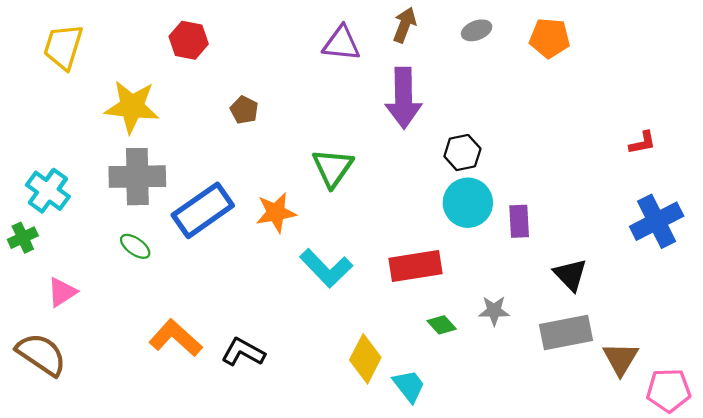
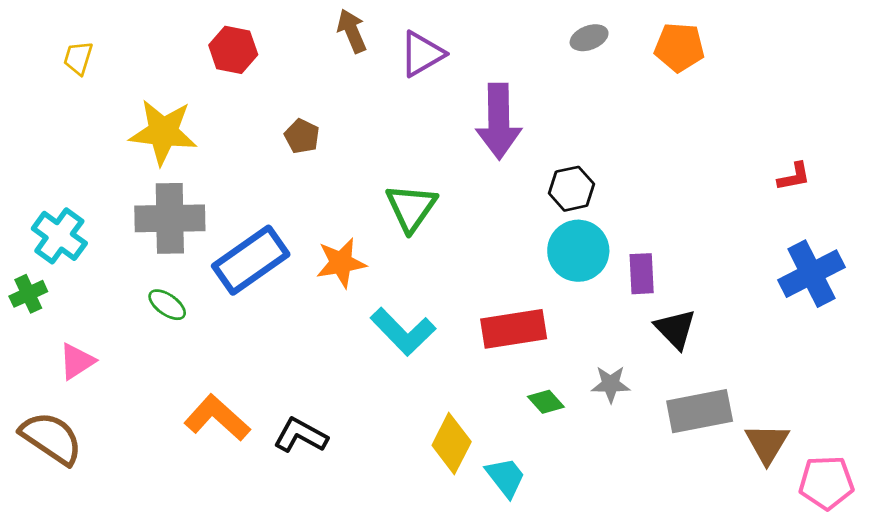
brown arrow: (405, 25) -> (352, 31), moved, turned -44
purple triangle: (341, 43) -> (422, 54), turned -36
yellow trapezoid: (63, 47) -> (78, 58), size x0.6
black triangle: (570, 275) -> (675, 329), moved

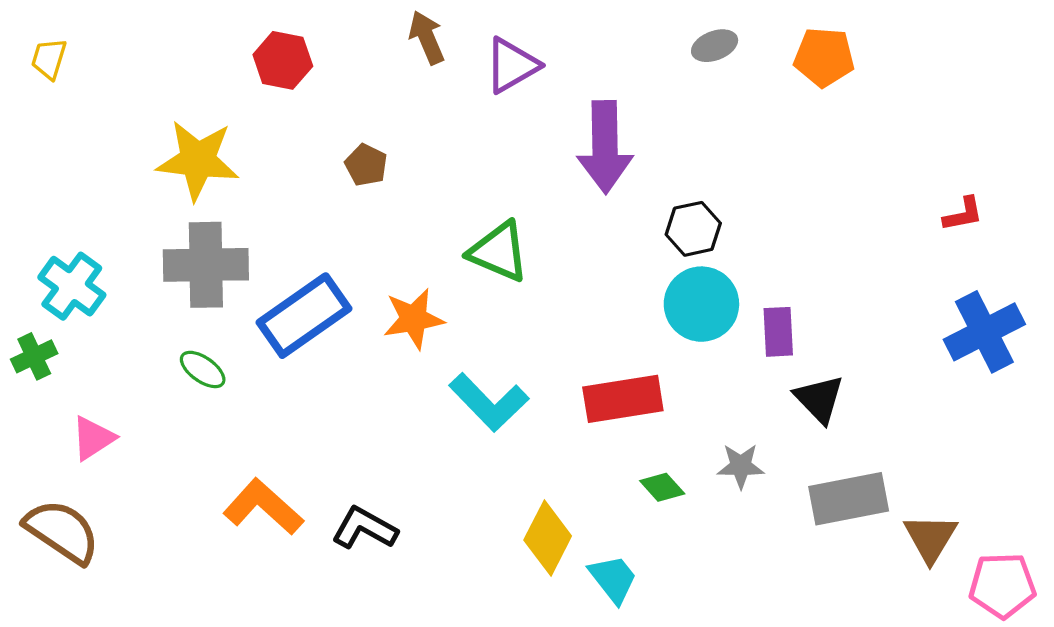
yellow trapezoid: (78, 58) -> (49, 59), moved
green triangle: (411, 208) -> (499, 252), turned -42

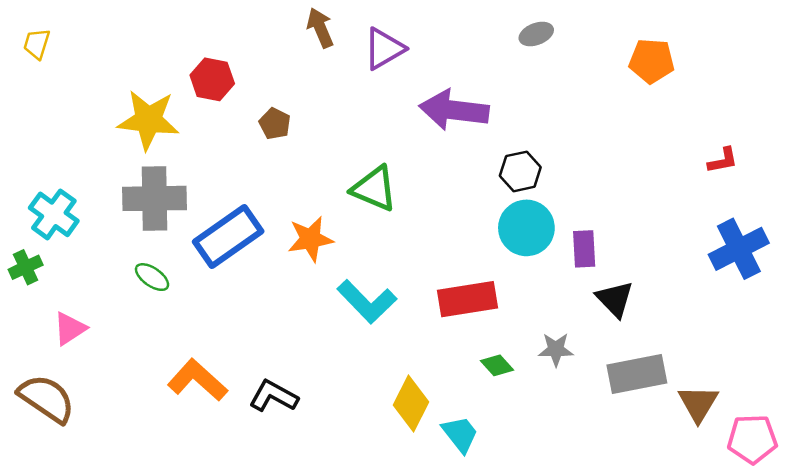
orange pentagon: (824, 57) -> (652, 61), moved
red hexagon: (283, 60) -> (212, 79), moved
purple arrow: (605, 147) -> (454, 110), turned 98

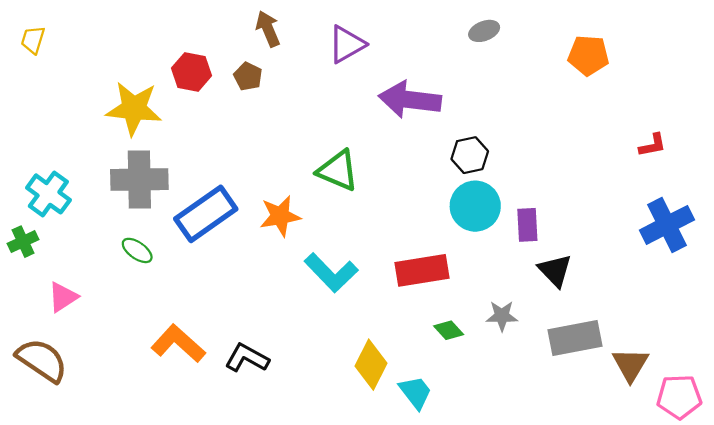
brown arrow: (320, 28) -> (268, 29), moved
brown pentagon: (275, 124) -> (248, 76), moved

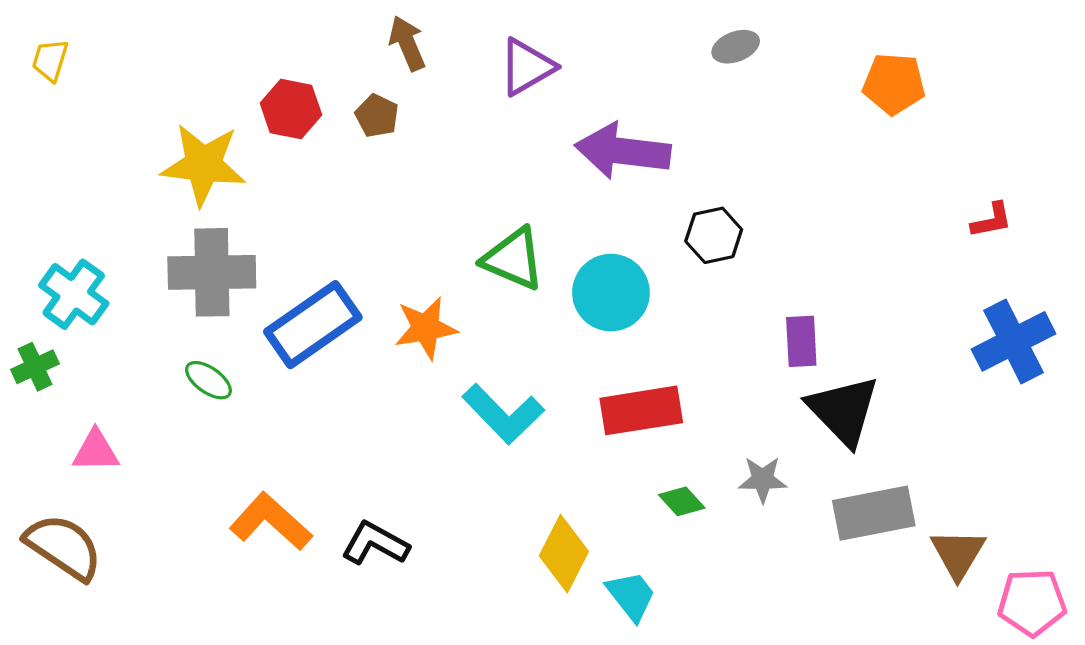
cyan circle: (475, 206) -> (611, 293), moved
black triangle: (555, 270) -> (843, 410), size x1.4
pink triangle: (63, 297) -> (96, 451), turned 32

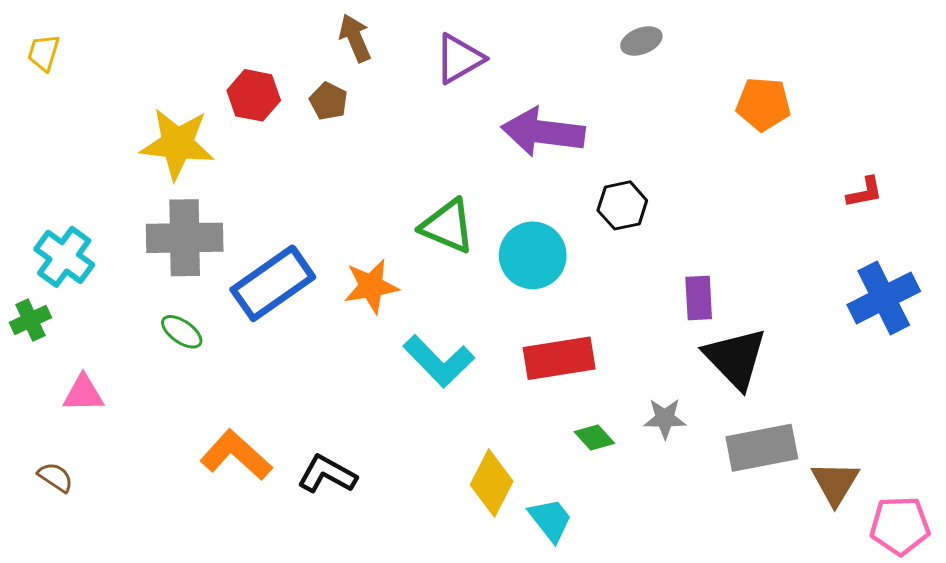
orange pentagon: (894, 84) -> (763, 104), moved
brown semicircle: (64, 547) -> (55, 477), size x0.5

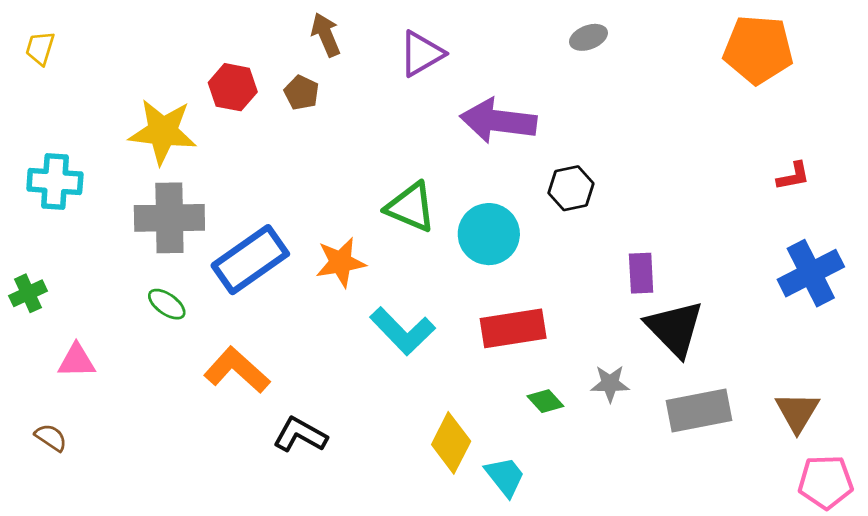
orange pentagon: (763, 104) -> (758, 49), moved, size x1.4
cyan cross: (64, 257) -> (55, 182), moved, turned -32
orange L-shape: (236, 455) -> (237, 370), moved
brown triangle: (835, 483) -> (797, 412), moved

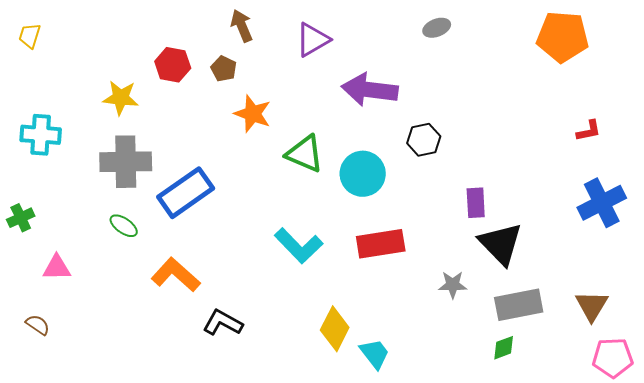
yellow star: (163, 132) -> (121, 98), size x0.7
orange star: (341, 262) -> (253, 114), moved, turned 30
green diamond: (545, 401) -> (504, 348), moved, turned -68

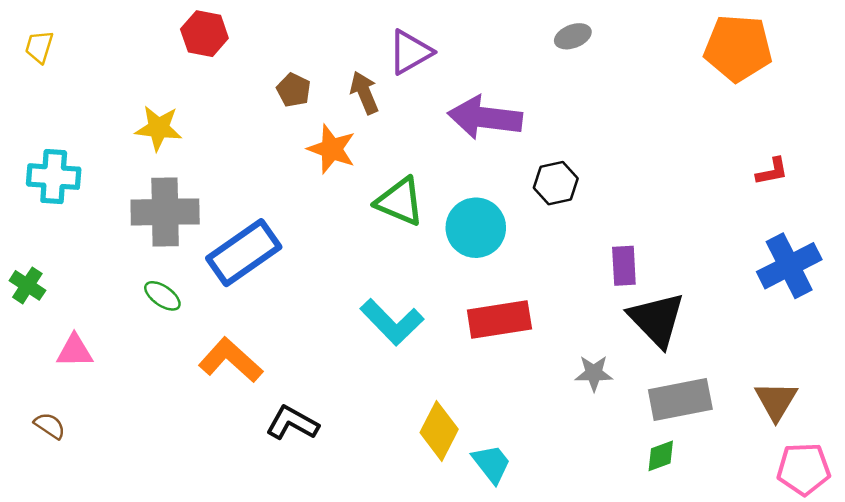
brown arrow: (242, 26) -> (364, 93), moved
red hexagon: (173, 65) -> (204, 34), moved
green cross: (21, 218) -> (27, 285), turned -32

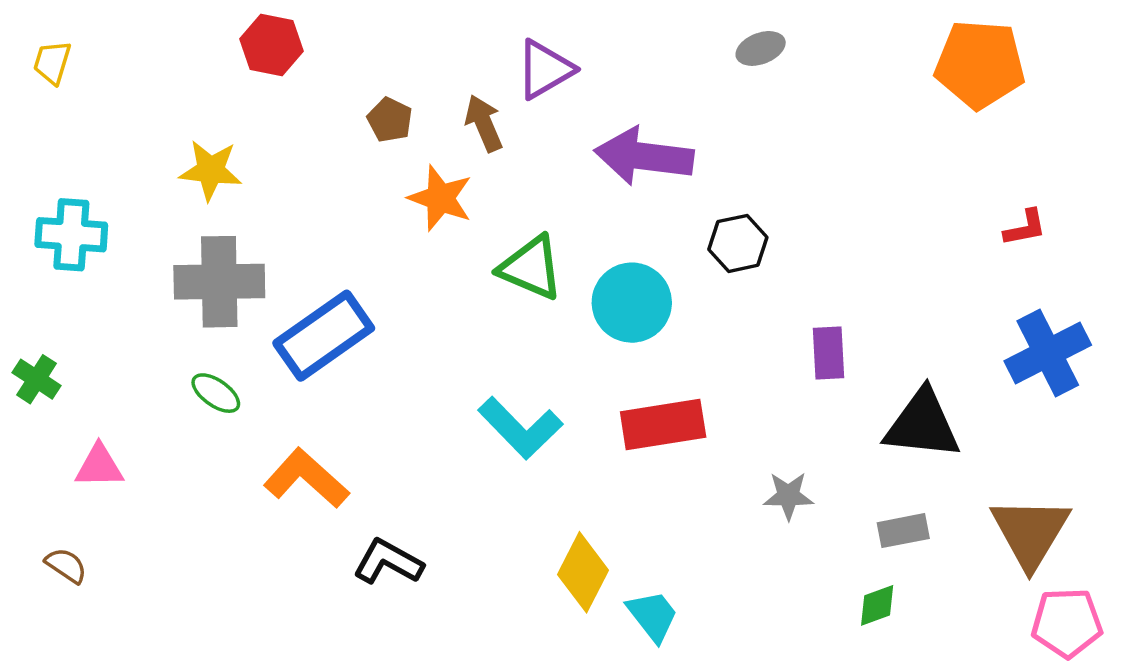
black triangle: (657, 319) -> (922, 424), moved, turned -40
gray rectangle: (680, 399) -> (903, 531), size x0.6
brown triangle: (776, 401) -> (1030, 532), size x1.4

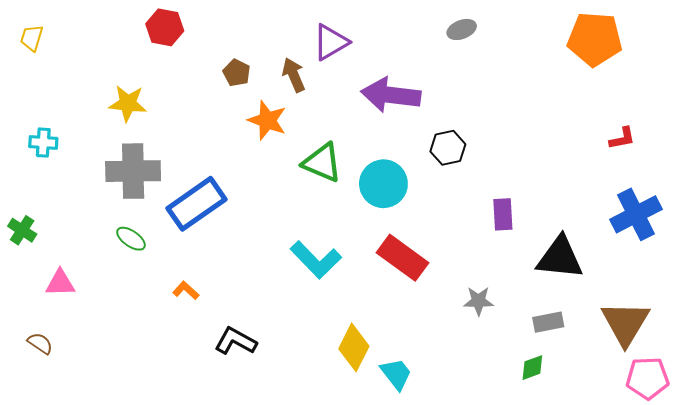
cyan cross: (71, 235) -> (43, 143), size x0.7
red rectangle: (663, 424) -> (402, 258), turned 45
orange L-shape: (306, 478) -> (186, 290), size x0.5

